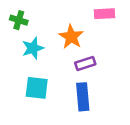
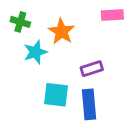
orange star: (71, 37) -> (62, 32), moved
cyan square: (37, 88) -> (56, 95), moved

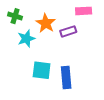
purple rectangle: (92, 69) -> (68, 31), moved

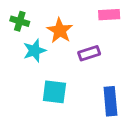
purple rectangle: (68, 31) -> (89, 53), moved
blue rectangle: (66, 77) -> (110, 101), moved

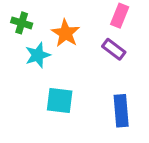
pink rectangle: (109, 15) -> (120, 16), turned -65
purple rectangle: (89, 53) -> (114, 49), moved, turned 55

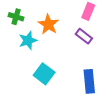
cyan square: (60, 100) -> (44, 74), turned 30

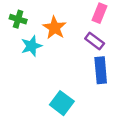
cyan square: (44, 74) -> (62, 103), moved
blue rectangle: (89, 81) -> (101, 70), moved

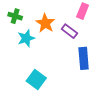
purple rectangle: (95, 41) -> (69, 31), moved
cyan square: (62, 103) -> (36, 80), moved

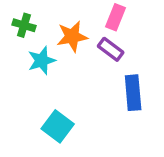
pink rectangle: (83, 11) -> (115, 17), moved
orange star: (45, 23) -> (72, 36), turned 30

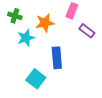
purple rectangle: (111, 49) -> (87, 31), moved
blue rectangle: (133, 93) -> (57, 58), moved

